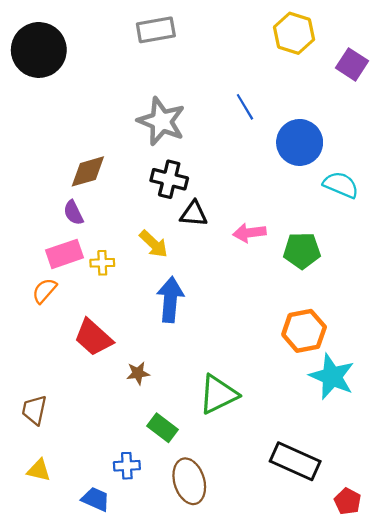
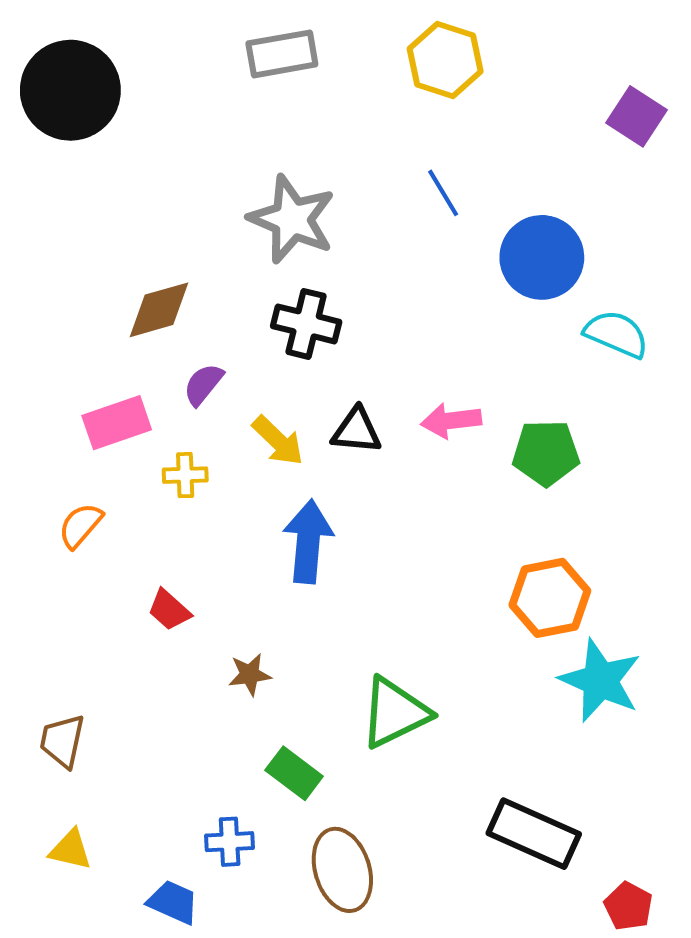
yellow hexagon: (294, 33) -> (445, 60), moved
purple semicircle: (73, 213) -> (203, 384), moved, turned 65
black triangle: (194, 214) -> (356, 431), moved
pink rectangle: (64, 254) -> (117, 423), moved
red trapezoid: (93, 338) -> (169, 610), size x0.6

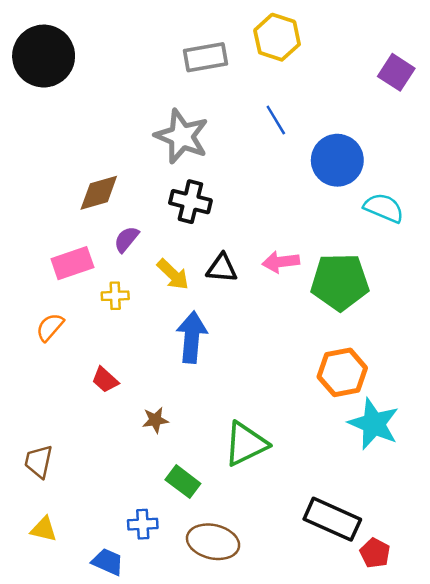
gray rectangle: (282, 54) -> (206, 57), moved
green pentagon: (546, 453) -> (340, 282), size x1.4
brown ellipse: (342, 870) -> (213, 542), turned -60
red pentagon: (628, 906) -> (375, 553), moved

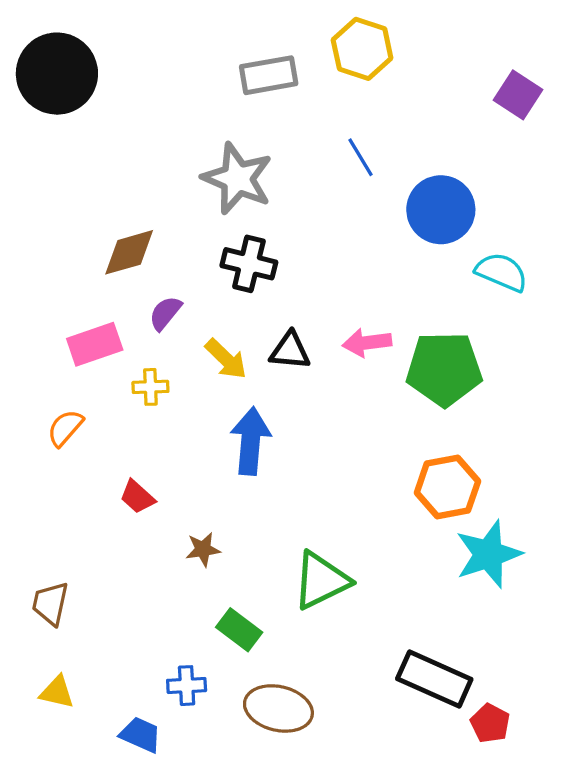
cyan star: (374, 424) -> (488, 554), turned 30

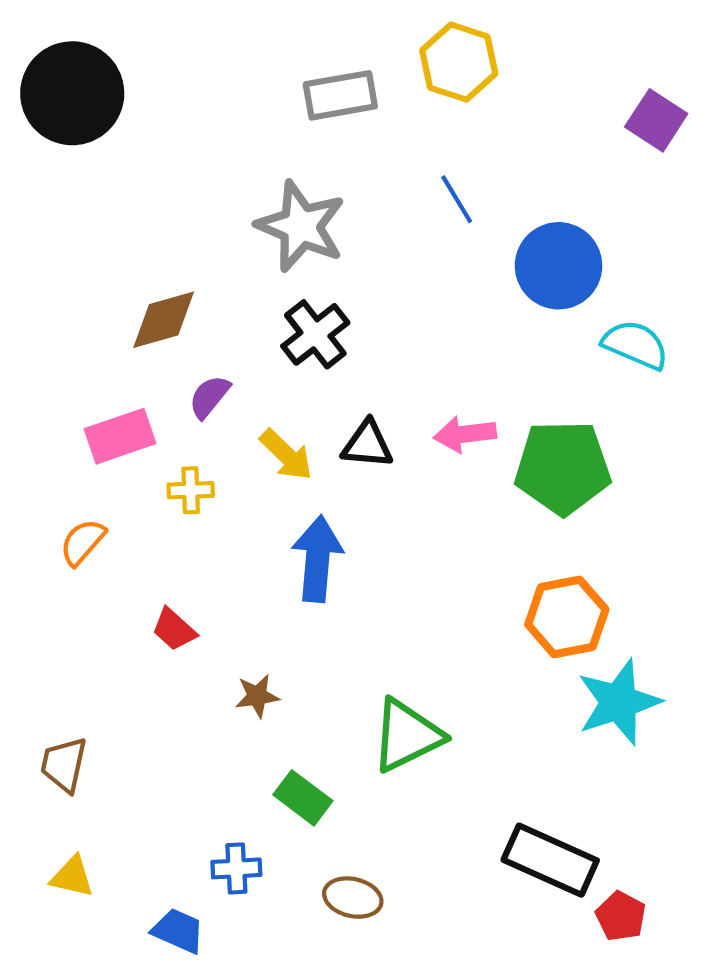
black cross: (249, 264) -> (315, 334), turned 38
brown ellipse: (278, 708) -> (353, 898), size x0.7

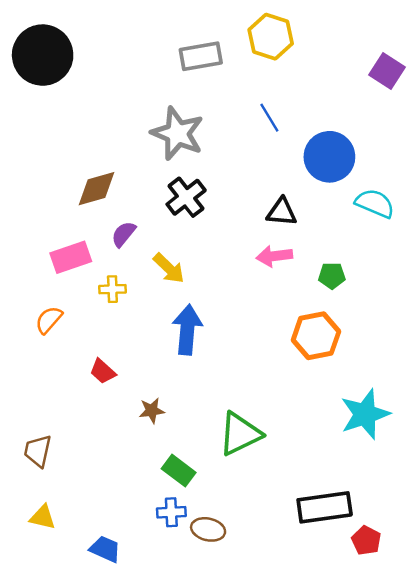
black triangle: (367, 444) -> (282, 212), moved
green pentagon: (563, 467) -> (332, 276), size x0.5
orange hexagon: (567, 617) -> (316, 336), moved
black rectangle: (550, 860) -> (325, 507), turned -32
blue cross: (236, 868) -> (171, 512), moved

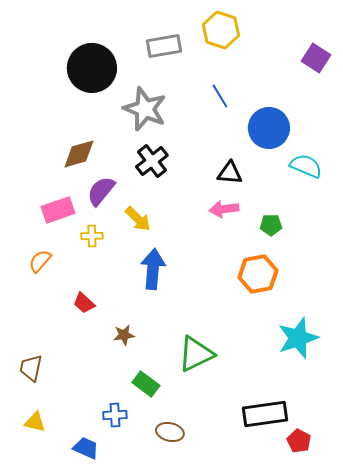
black circle: (43, 55) -> (92, 68), moved
purple semicircle: (124, 234) -> (101, 191), size x1.4
blue cross: (171, 512) -> (115, 415), moved

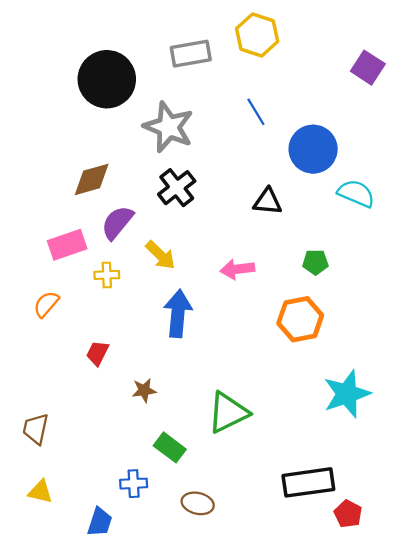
pink arrow: (224, 209) -> (237, 269), moved
red trapezoid: (84, 303) -> (97, 353), turned 75
blue trapezoid: (86, 448) -> (100, 522), turned 84

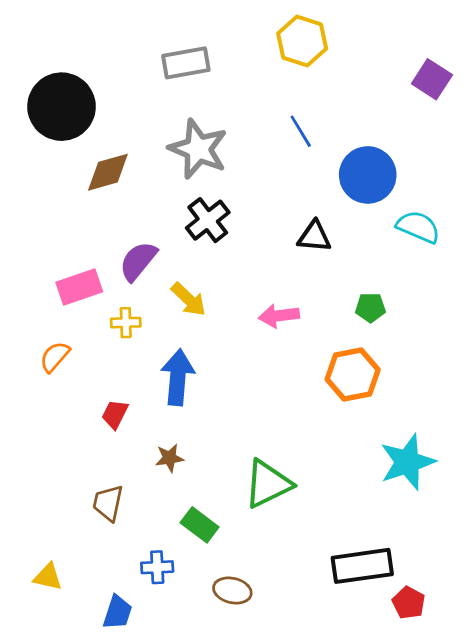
gray rectangle: (191, 54) -> (186, 63), moved
black circle: (107, 79) -> (62, 107), moved
brown diamond: (92, 179) -> (108, 172), moved
blue arrow: (178, 313) -> (178, 377), moved
brown trapezoid: (36, 429) -> (108, 503), moved

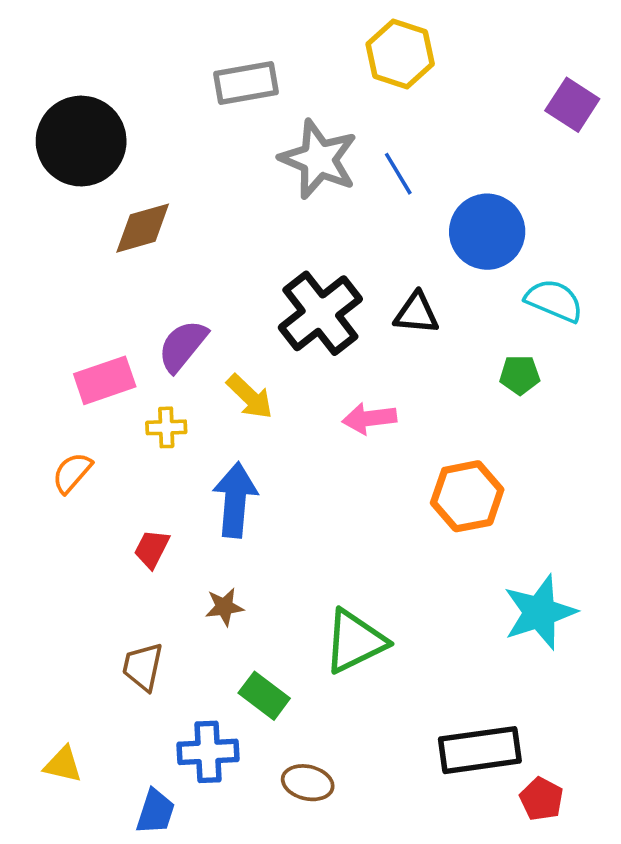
gray star: (198, 149) -> (319, 159), moved
black cross: (208, 220) -> (320, 313), moved, size x1.4
green pentagon: (370, 308) -> (520, 375), moved
blue cross: (157, 567) -> (208, 752), size x1.4

